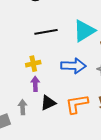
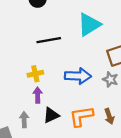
cyan triangle: (84, 31) -> (89, 25), moved

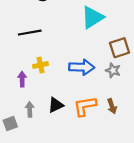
black line: (49, 40) -> (30, 33), moved
purple arrow: (38, 95) -> (22, 79), moved

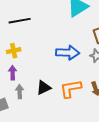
yellow cross: (41, 65) -> (14, 51), moved
purple arrow: (22, 79) -> (13, 73), moved

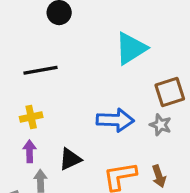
black triangle: (44, 88) -> (70, 159), moved

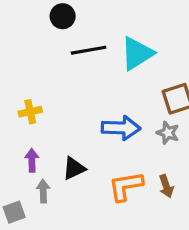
black line: (40, 70) -> (89, 50), moved
yellow cross: (31, 117) -> (30, 112), moved

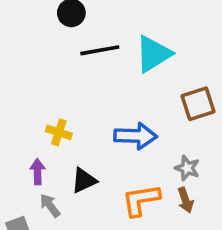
yellow cross: (30, 112) -> (59, 132), moved, turned 30
gray star: (168, 133) -> (187, 168), moved
gray arrow: (43, 191) -> (50, 205), turned -35

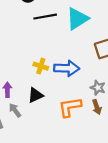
yellow cross: (59, 132) -> (41, 66), moved

